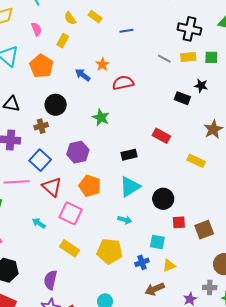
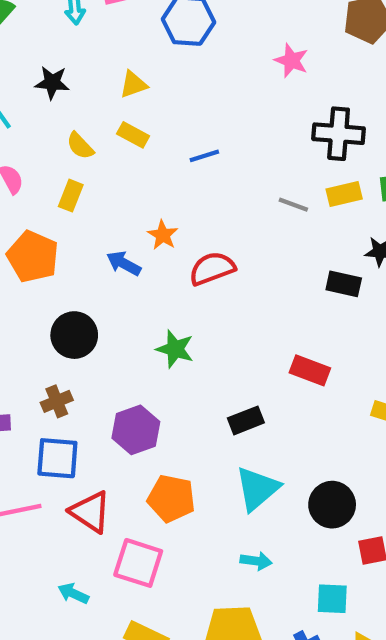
brown cross: (41, 126) -> (57, 401), moved
blue square: (40, 160) -> (57, 458), turned -30

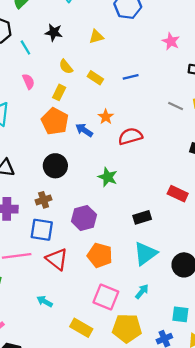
pink star: (291, 61) -> (171, 41), moved
yellow rectangle: (133, 135) -> (95, 78), moved
orange pentagon: (33, 257) -> (55, 121), moved
cyan arrow: (256, 561) -> (142, 292), turned -63
pink square: (138, 563) -> (106, 297), moved

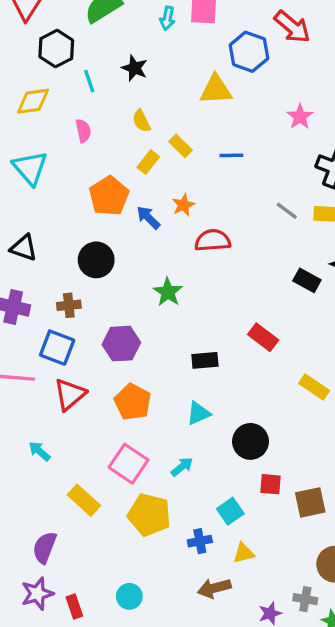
yellow triangle: (96, 37) -> (216, 90), moved, size x1.5
yellow rectangle: (59, 92) -> (148, 162), moved
cyan triangle: (145, 254) -> (198, 413), size x0.7
red triangle: (57, 259) -> (70, 394), turned 30
cyan square: (180, 314) -> (230, 511), turned 36

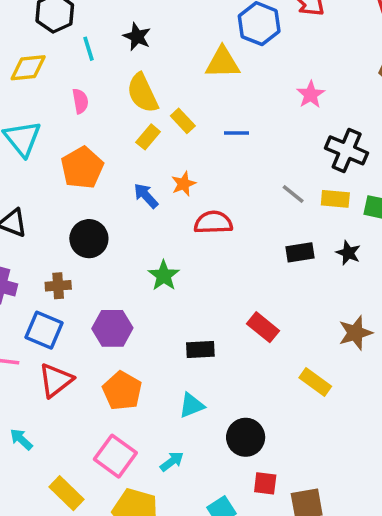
yellow semicircle: (142, 121) -> (142, 93), size x1.6
orange pentagon: (109, 196) -> (82, 168), moved
black rectangle: (307, 280) -> (300, 252), moved, turned -40

